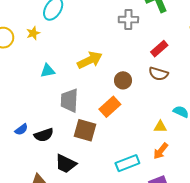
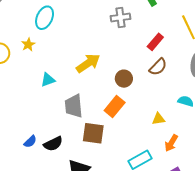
brown semicircle: (158, 74) -> (158, 67), turned -54
yellow triangle: (160, 127) -> (158, 119), moved

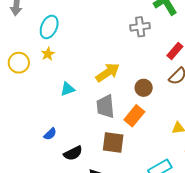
cyan ellipse: (45, 18) -> (49, 27), moved
gray trapezoid: (74, 106) -> (105, 106), moved
blue semicircle: (30, 142) -> (50, 134), moved

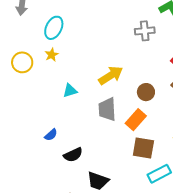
brown square: (113, 143) -> (143, 148), moved

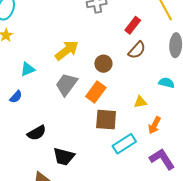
gray trapezoid: (107, 109) -> (66, 84), turned 45
blue semicircle: (51, 135) -> (16, 97), moved

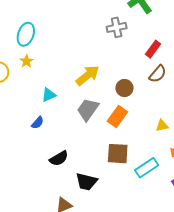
brown square: (106, 120) -> (118, 154), moved

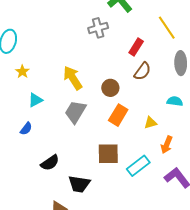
yellow star: (27, 61) -> (22, 72), moved
yellow arrow: (88, 75) -> (73, 78), turned -80
orange rectangle: (117, 117) -> (118, 115), moved

